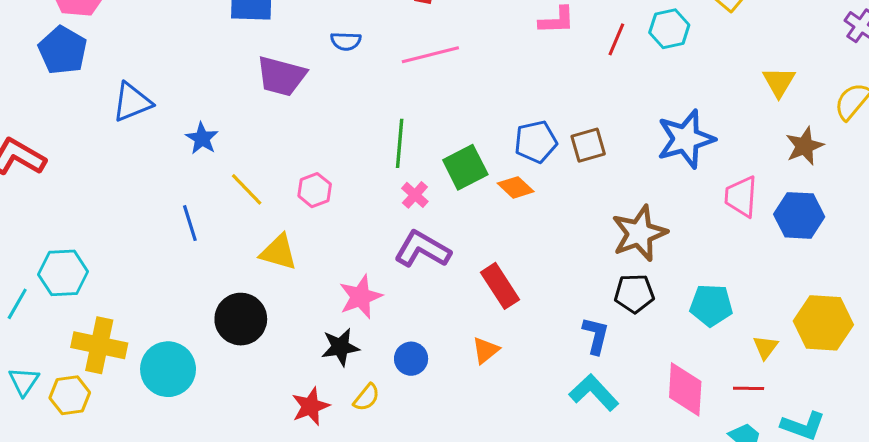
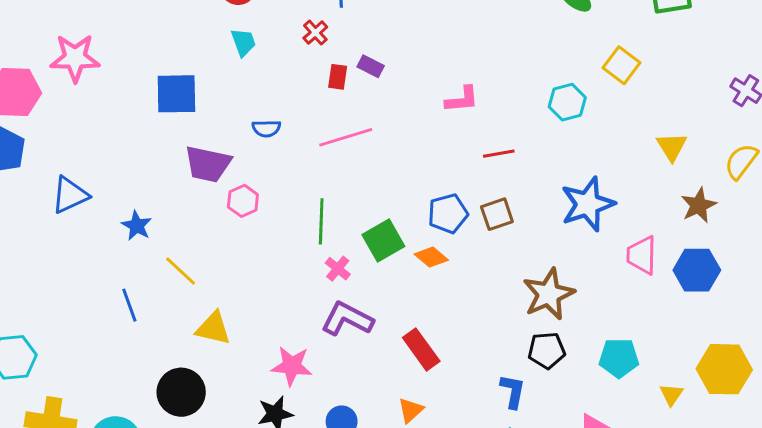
red line: (616, 39) -> (499, 154), moved, turned 60
pink hexagon: (315, 190) -> (243, 201), moved
pink star: (361, 297) -> (292, 366), turned 30

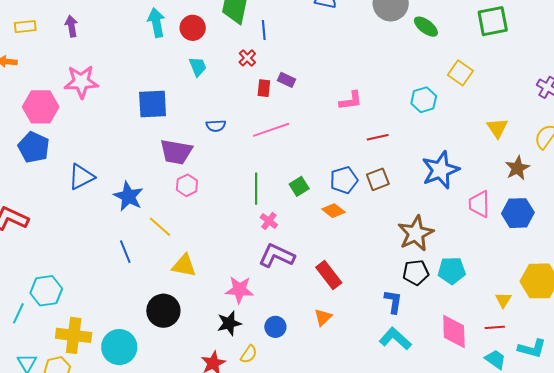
pink hexagon: (243, 201) -> (187, 185), moved
blue star: (137, 226) -> (128, 196), size x1.4
green square: (383, 241) -> (299, 186), moved, size x0.7
cyan pentagon: (619, 358) -> (452, 271), moved

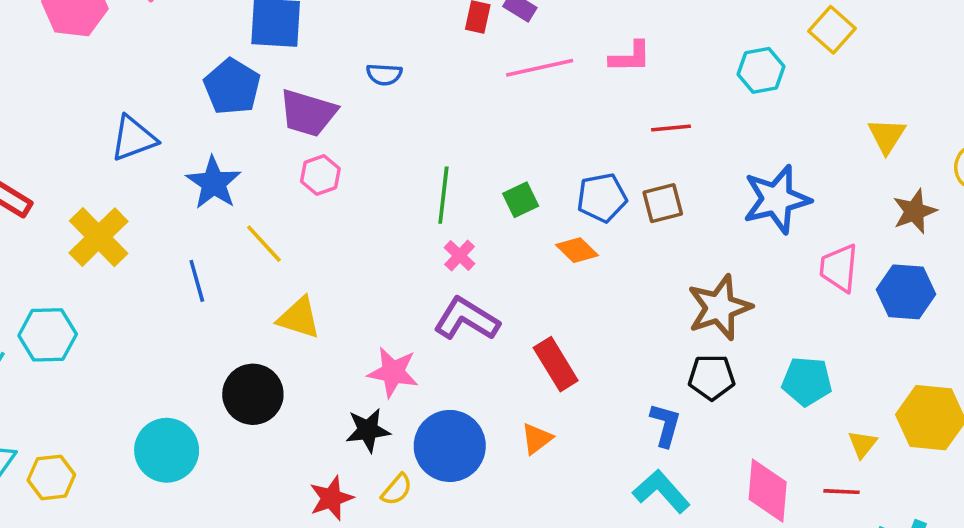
pink line: (271, 130) -> (540, 68), moved
blue pentagon: (34, 147) -> (232, 87), moved
cyan pentagon: (452, 271) -> (807, 381), moved
blue circle: (275, 327) -> (450, 446), size x1.8
yellow cross: (74, 335) -> (99, 237), moved, turned 32

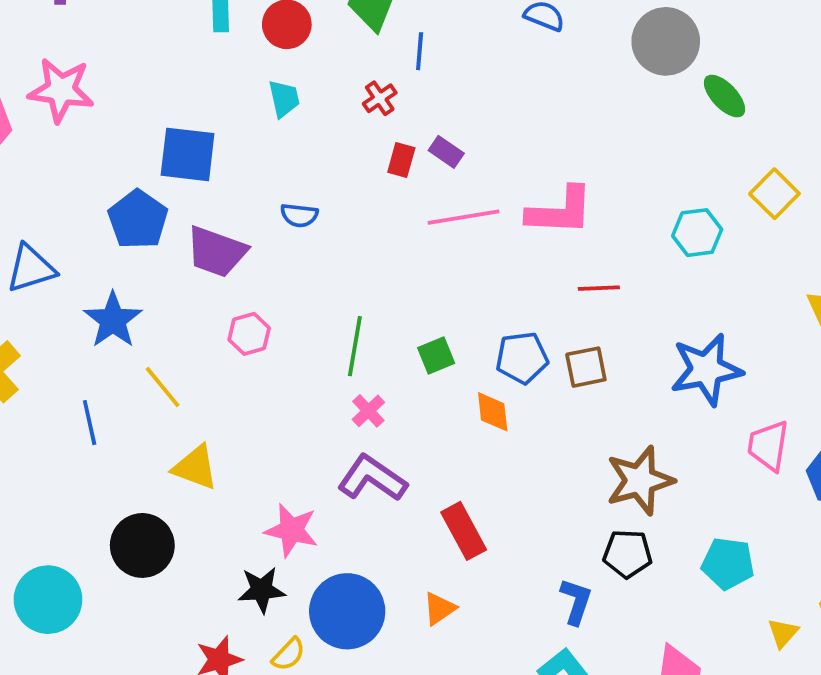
pink L-shape: (630, 57) -> (560, 211), size x1.5
pink hexagon: (320, 175) -> (249, 334), moved
orange diamond: (577, 250) -> (493, 412), turned 36

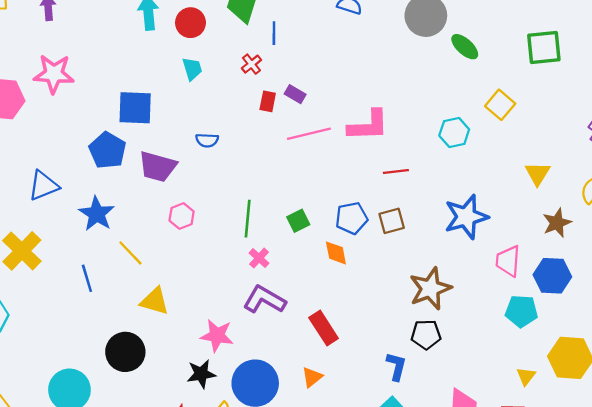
cyan pentagon: (728, 563) -> (521, 311), moved

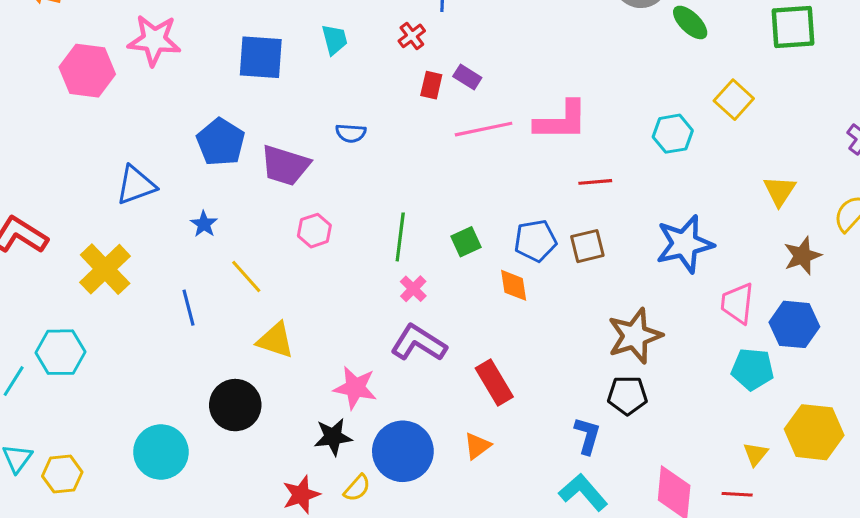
blue square: (135, 108) -> (261, 57), moved
blue star: (97, 214) -> (204, 224), size x0.6

